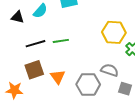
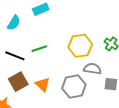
yellow hexagon: (114, 32) -> (80, 46), moved
black line: (35, 44) -> (15, 56), turned 48

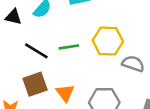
yellow hexagon: (80, 46) -> (108, 41), moved
gray semicircle: (92, 69) -> (133, 64), moved

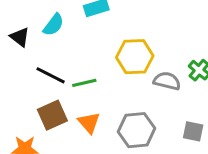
black triangle: (13, 17) -> (20, 37), turned 30
green line: (69, 47) -> (84, 83), moved

